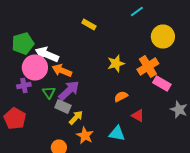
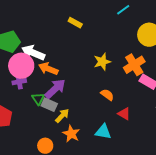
purple cross: (24, 86) -> (19, 82), moved
green triangle: (49, 92) -> (38, 99), moved
orange semicircle: (121, 96) -> (107, 95), turned 64

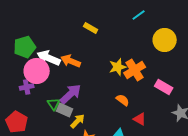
orange cross: (134, 65) -> (135, 70), moved
orange arrow: (48, 69) -> (71, 61), moved
purple cross: (19, 82) -> (27, 87), moved

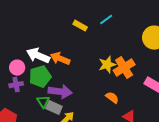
cyan line: (139, 15) -> (106, 20), moved
green pentagon: (25, 47) -> (40, 77), moved
pink circle: (37, 71) -> (17, 68), moved, size x0.6
purple arrow: (71, 94) -> (60, 92), turned 50

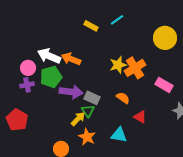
green triangle: (43, 102) -> (88, 111), moved
gray rectangle: (54, 108) -> (92, 98), moved

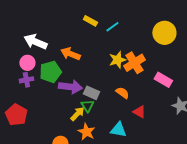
cyan line: (117, 20) -> (112, 27), moved
white arrow: (49, 56) -> (35, 42), moved

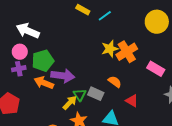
orange arrow: (70, 54) -> (44, 83), moved
gray rectangle: (91, 93) -> (96, 94), moved

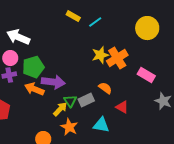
gray rectangle: (96, 94) -> (86, 100), turned -49

